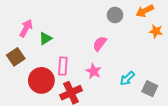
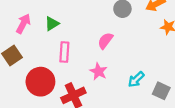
green triangle: (45, 38) -> (52, 24), moved
pink rectangle: (63, 66) -> (64, 52), moved

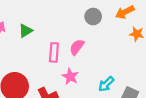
pink rectangle: (64, 52) -> (54, 52), moved

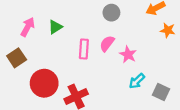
gray circle: (93, 17) -> (111, 13), moved
pink star: (70, 76) -> (128, 55), moved

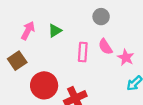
gray circle: (111, 13) -> (101, 17), moved
pink semicircle: (107, 44) -> (105, 47), turned -70

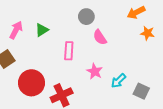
pink semicircle: (105, 47) -> (100, 37), moved
pink star: (126, 57) -> (95, 71), moved

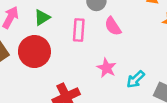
pink rectangle: (69, 51) -> (79, 30), moved
red circle: (32, 83) -> (34, 52), moved

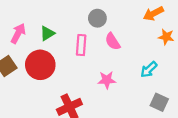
pink star: (107, 68) -> (107, 80), turned -30
cyan arrow: (136, 79) -> (149, 70), moved

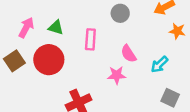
gray circle: (97, 18) -> (120, 13), moved
green triangle: (47, 33) -> (56, 28), turned 49
pink semicircle: (113, 42) -> (129, 54), moved

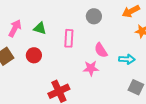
red circle: (49, 60) -> (34, 55), size x0.6
cyan arrow: (159, 64) -> (127, 59), turned -133

